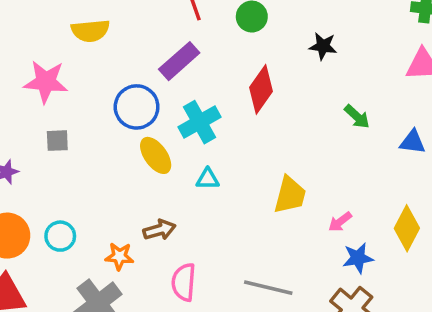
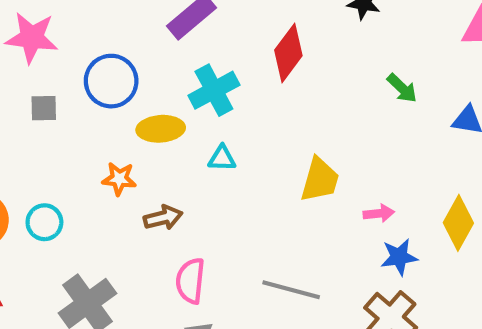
blue circle: (137, 107) -> (111, 81), moved
yellow ellipse: (156, 155) -> (161, 129), turned -60
pink arrow: (340, 222) -> (379, 213), turned -150
orange star: (119, 256) -> (119, 179), moved

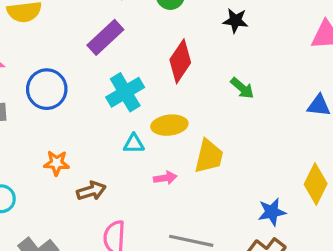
green arrow: (402, 88) -> (242, 88), moved
yellow ellipse: (161, 129) -> (169, 125), moved
pink arrow: (379, 213) -> (165, 178), moved

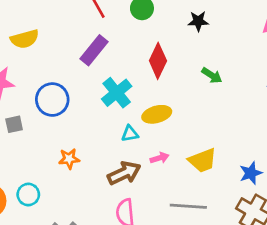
yellow trapezoid: (209, 156) -> (203, 160), moved, turned 64
brown arrow: (91, 191) -> (124, 173), moved, size x1.4

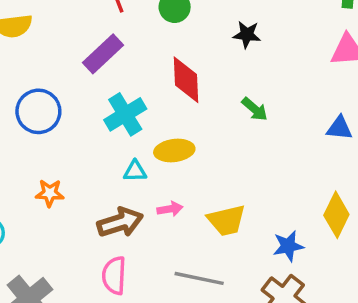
red diamond: (158, 61) -> (186, 80), turned -36

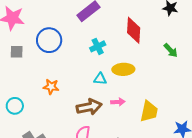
cyan cross: (125, 114) -> (98, 46), size x0.7
yellow trapezoid: (227, 220) -> (149, 111), turned -70

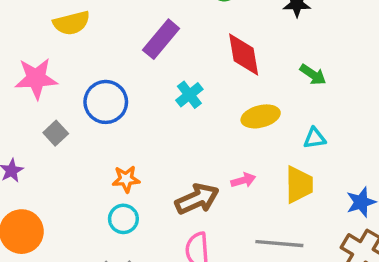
gray square: (17, 52) -> (56, 133), turned -32
yellow ellipse: (123, 69) -> (261, 116), moved
cyan triangle: (100, 79) -> (315, 138), moved
cyan circle: (15, 106) -> (123, 219), moved

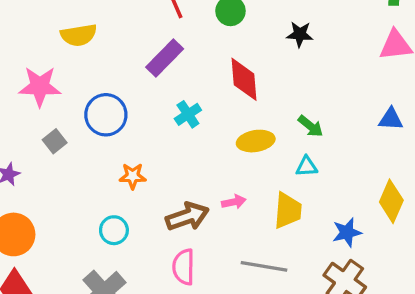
green arrow: (313, 75) -> (311, 126), moved
orange star: (126, 179) -> (133, 176), moved

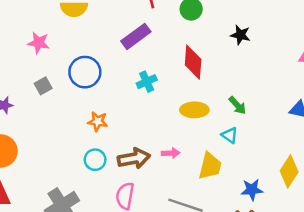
pink star: (40, 86) -> (39, 43), size x0.7
cyan triangle: (307, 166) -> (230, 135), turned 30
cyan circle: (114, 230) -> (95, 160), moved

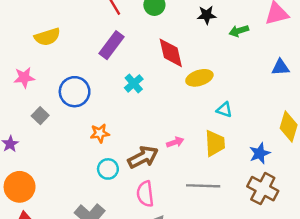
green arrow: (237, 105) -> (239, 31), moved, turned 132
yellow ellipse: (194, 110) -> (199, 78), moved

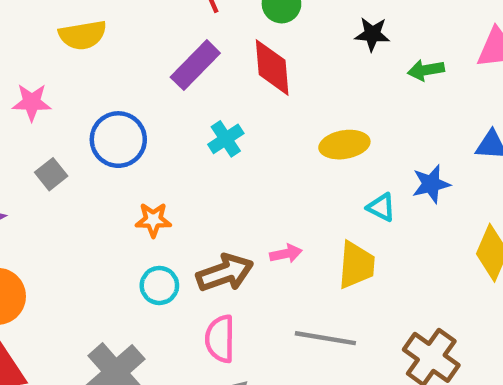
red diamond: (171, 53) -> (272, 67), moved
blue star: (260, 153) -> (431, 184), moved

